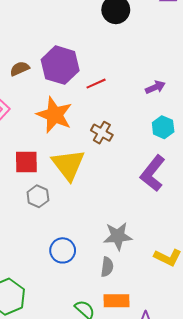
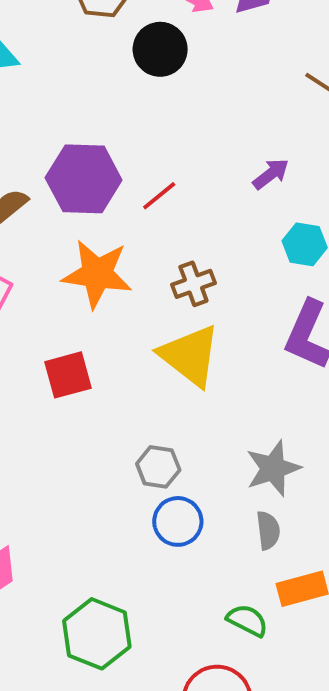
brown cross: (102, 133) -> (193, 284), turned -35
yellow triangle: (68, 165) -> (190, 356), moved
gray hexagon: (38, 196) -> (158, 467), moved

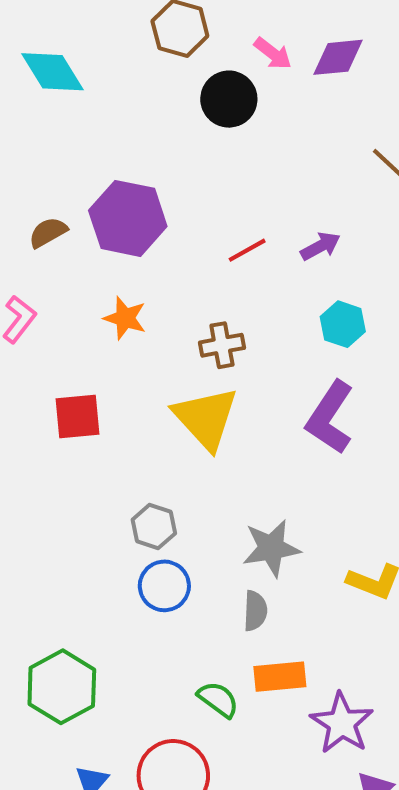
red line: (159, 196) -> (247, 250), moved
orange star: (97, 274) -> (125, 318), size x0.6

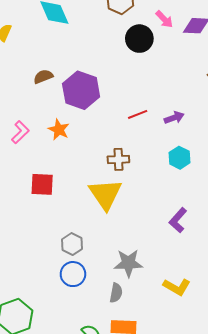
brown semicircle: (48, 232) -> (43, 76), moved
orange star: (125, 318) -> (59, 130), moved
purple L-shape: (330, 417) -> (178, 220), moved, size x0.7

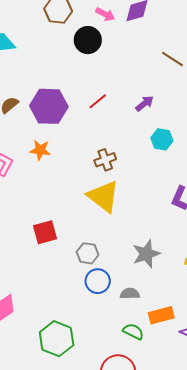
red line: (138, 114) -> (98, 101), moved
red square: (42, 184) -> (45, 232), moved
gray semicircle: (116, 293) -> (130, 294), moved, turned -84

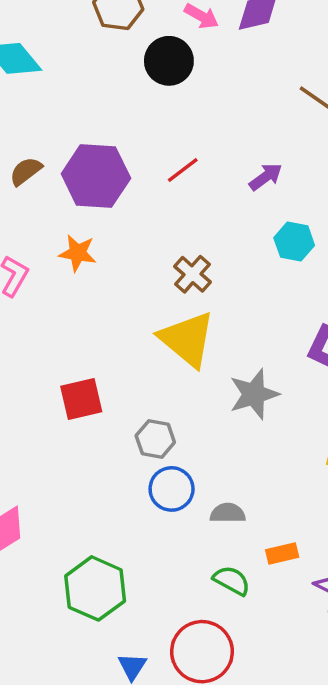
brown cross: (105, 160) -> (192, 274), turned -30
gray star: (146, 254) -> (254, 394), moved
orange rectangle: (161, 315) -> (282, 554), size x0.7

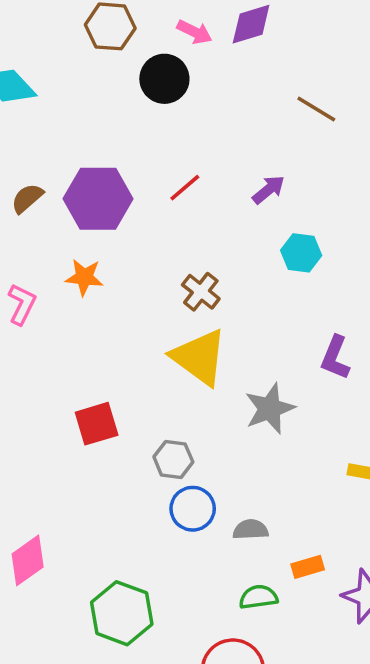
green semicircle: (232, 581) -> (258, 597), turned -33

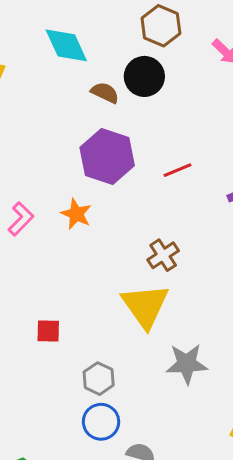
black circle: (164, 79) -> (144, 76), moved
brown semicircle: (27, 198) -> (105, 93), moved, turned 48
red square: (97, 424) -> (48, 331), size x0.7

